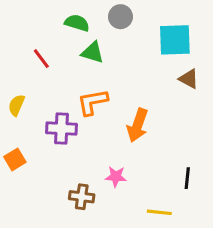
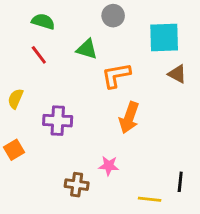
green semicircle: (77, 23) -> (43, 21), moved
orange L-shape: (93, 102) -> (116, 75), moved
black line: (187, 178) -> (180, 182), moved

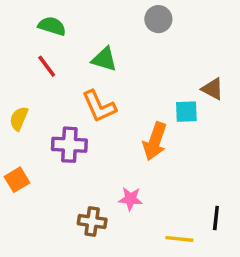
gray circle: (113, 16) -> (158, 19), moved
cyan square: (164, 37) -> (186, 112), moved, size x0.6
orange L-shape: (116, 75) -> (99, 106), moved, turned -104

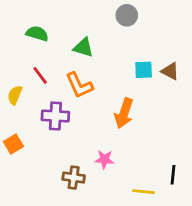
green semicircle: (52, 26) -> (37, 33), moved
red line: (47, 66) -> (40, 75), moved
cyan square: (186, 112) -> (144, 70), moved

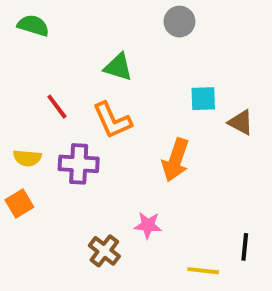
green semicircle: (37, 33) -> (33, 25), moved
brown triangle: (170, 71) -> (241, 122), moved
yellow semicircle: (15, 95) -> (27, 158), moved, turned -108
brown cross: (74, 178) -> (104, 251), turned 30

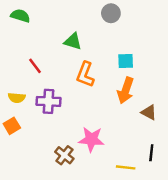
orange L-shape: (112, 120) -> (85, 74), moved, turned 45
brown triangle: (241, 122) -> (149, 112), moved
orange arrow: (176, 160) -> (126, 90), moved
pink star: (148, 225) -> (91, 139), size x1.5

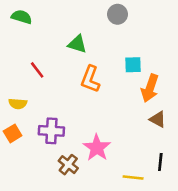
orange arrow: (126, 90) -> (150, 88), moved
purple cross: (49, 101) -> (51, 131), moved
pink star: (91, 139) -> (97, 148), turned 30

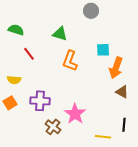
green semicircle: (22, 17) -> (16, 30), moved

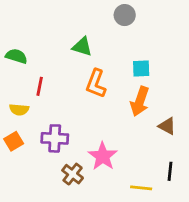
green semicircle: (16, 30) -> (16, 56), moved
red line: (29, 54) -> (40, 86), moved, turned 48
orange arrow: (116, 68) -> (140, 101), moved

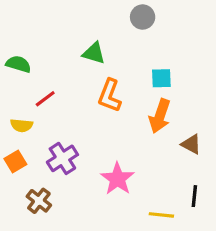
red line: (40, 86) -> (45, 99), turned 42
purple cross: (55, 138) -> (62, 158), turned -36
brown cross: (73, 174) -> (39, 201), moved

